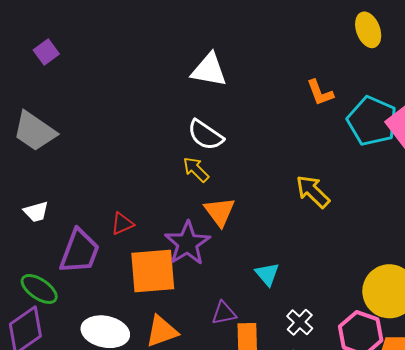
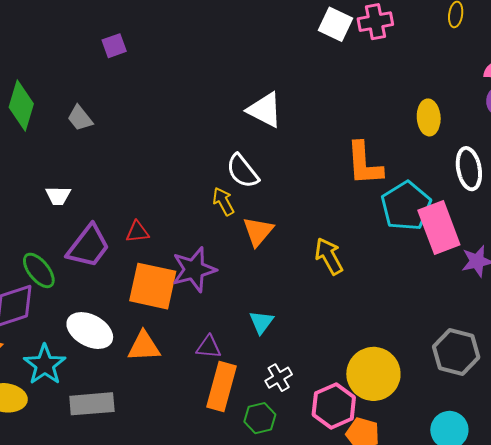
orange L-shape: (320, 93) -> (364, 164), size x1.6
gray trapezoid: (35, 131) -> (80, 118), size x0.6
orange triangle: (220, 212) -> (258, 231), moved

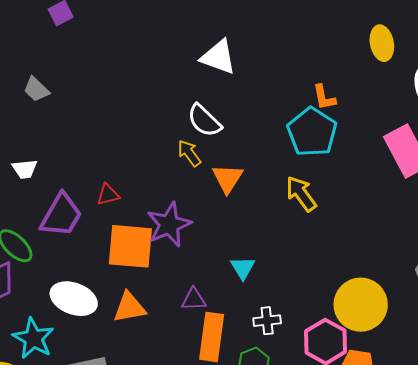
orange L-shape: (364, 164) -> (324, 97), size x0.6
cyan pentagon: (406, 206) -> (312, 132), moved
white cross: (279, 378) -> (267, 321), turned 32

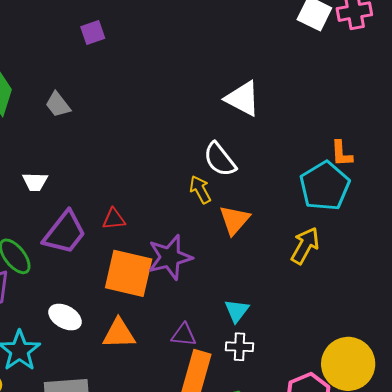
yellow arrow: (301, 194) -> (305, 246), turned 57
white ellipse: (74, 299) -> (65, 317), size x0.7
white cross: (267, 321) -> (239, 347), moved

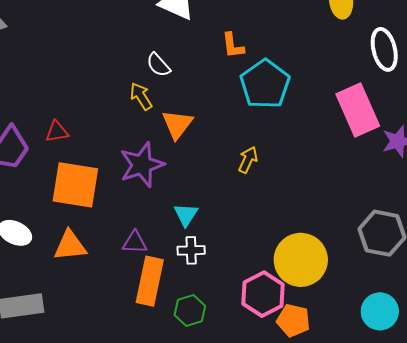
orange L-shape: (342, 154) -> (233, 46), moved
white semicircle: (220, 159) -> (158, 65), size x0.7
yellow arrow: (305, 246) -> (248, 160), moved, size x0.7
purple star: (170, 257) -> (142, 165), moved

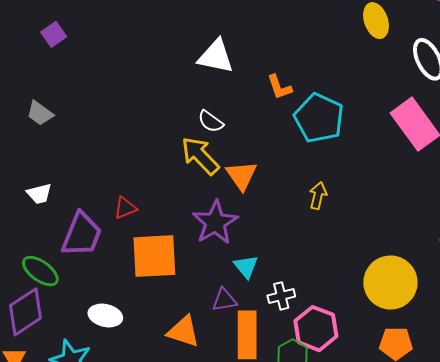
yellow arrow: (141, 96) -> (200, 156), size x1.5
cyan triangle: (186, 215) -> (246, 267), moved
orange triangle: (70, 246) -> (183, 331), moved, turned 36
pink hexagon: (263, 294) -> (316, 329), moved

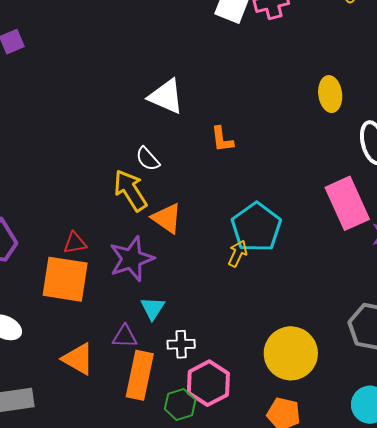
cyan pentagon: (319, 118) -> (256, 227), moved
orange triangle: (241, 175) -> (167, 218), turned -32
red triangle: (125, 208) -> (75, 243), moved

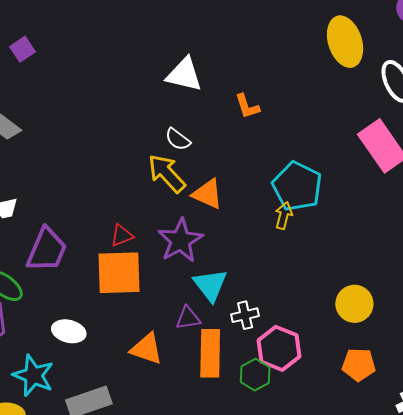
yellow ellipse: (330, 94) -> (345, 42), size x1.4
cyan triangle: (153, 308) -> (210, 285), size x1.4
yellow circle: (291, 353) -> (354, 304), size x0.7

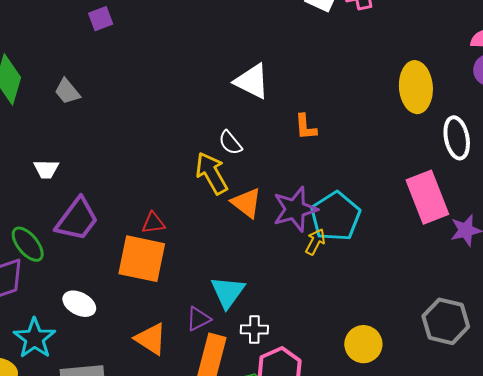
purple star: (180, 240) -> (295, 209), moved
purple triangle: (188, 318) -> (198, 319), turned -32

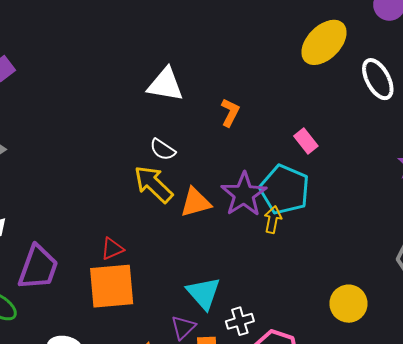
yellow ellipse: (416, 87) -> (324, 42), turned 66
orange L-shape: (306, 127) -> (230, 113), turned -132
pink rectangle: (427, 197) -> (306, 141), moved, size x0.5
orange triangle: (246, 203) -> (195, 202), turned -36

